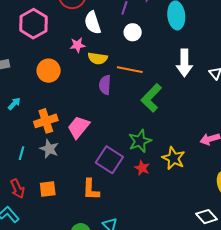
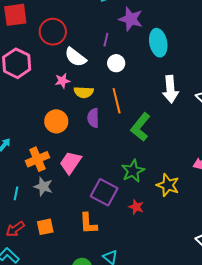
white semicircle: (93, 23) -> (75, 57), turned -30
orange line: (130, 70) -> (117, 101), turned 70
orange circle: (49, 71) -> (56, 121), moved
red star: (142, 168) -> (136, 207), moved
red arrow: (18, 189) -> (15, 229), turned 84

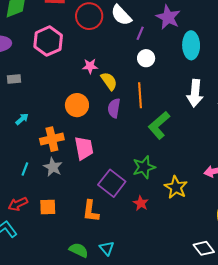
white semicircle: (75, 57) -> (121, 15), moved
yellow semicircle: (84, 92) -> (109, 81), turned -138
pink trapezoid: (71, 163) -> (84, 148), turned 125

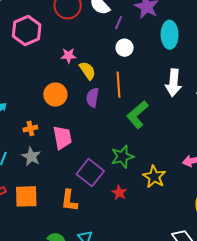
orange cross: (52, 139) -> (30, 128), size x0.6
orange square: (48, 207) -> (26, 196), size x1.4

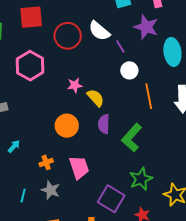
purple line: (119, 23) -> (120, 46), turned -48
orange line: (118, 85) -> (149, 96), moved
green L-shape: (137, 115) -> (132, 138), moved

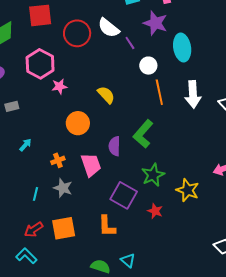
white circle: (129, 70) -> (148, 66), moved
pink star: (75, 85) -> (59, 86), moved
purple semicircle: (104, 124) -> (115, 146), moved

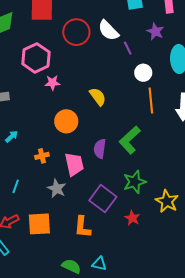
purple star: (155, 23) -> (155, 31), size x0.7
gray star: (63, 188) -> (57, 189), moved
cyan triangle: (128, 260) -> (99, 264), turned -35

